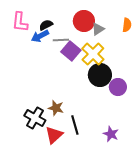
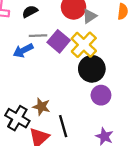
blue arrow: (40, 36) -> (23, 50), moved
gray line: (61, 40) -> (38, 36), moved
purple circle: (118, 87) -> (101, 95), moved

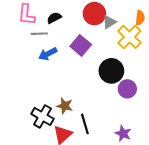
gray line: (38, 36) -> (39, 34), moved
yellow cross: (84, 45) -> (129, 37), moved
purple circle: (101, 95) -> (127, 89), moved

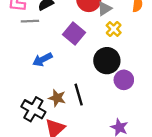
yellow cross: (129, 37) -> (114, 29), moved, size x0.6
blue arrow: (48, 54) -> (42, 60), moved
black line: (85, 124) -> (79, 95), moved

